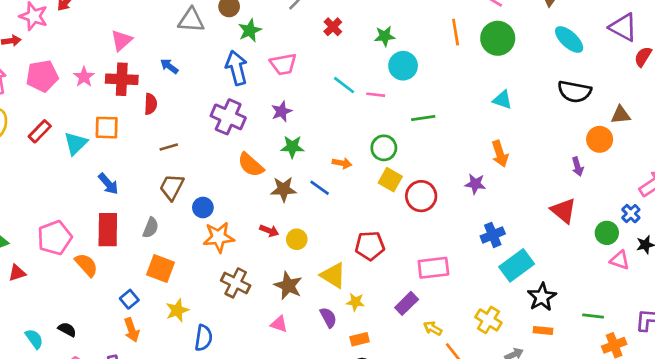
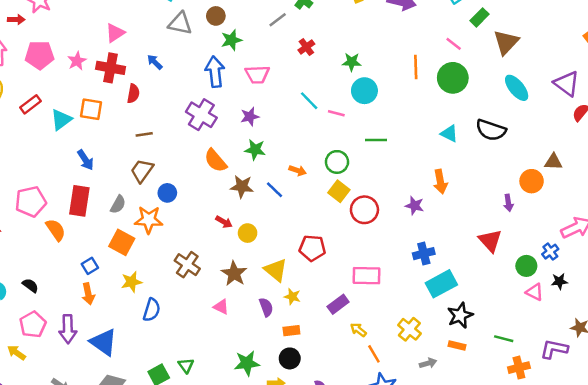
black semicircle: (574, 92) -> (491, 130), moved
orange star: (219, 237) -> (149, 220), moved

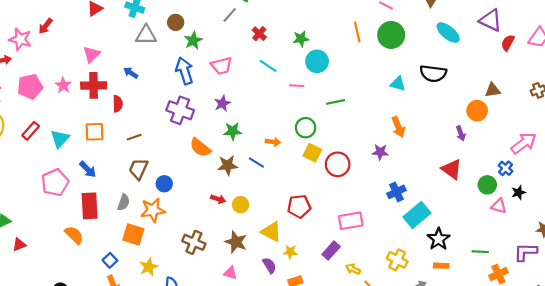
cyan line: (309, 101) -> (268, 66), moved
orange square: (91, 109) -> (94, 132), moved
pink pentagon: (31, 202) -> (55, 183), moved

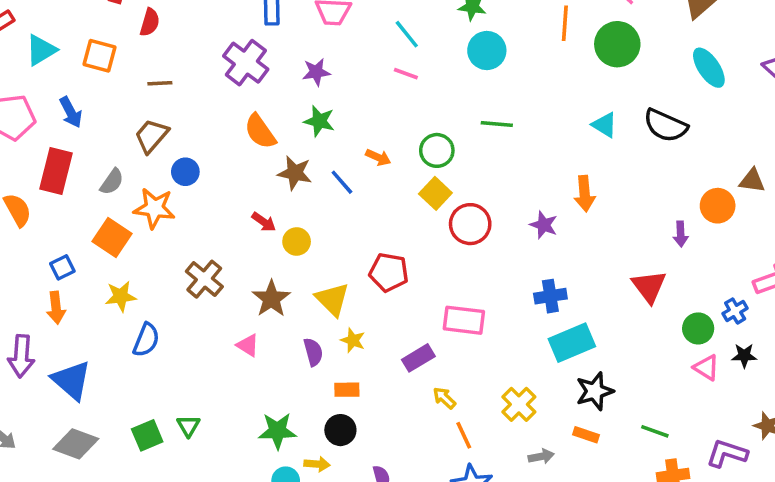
pink line: (297, 86) -> (406, 74), moved

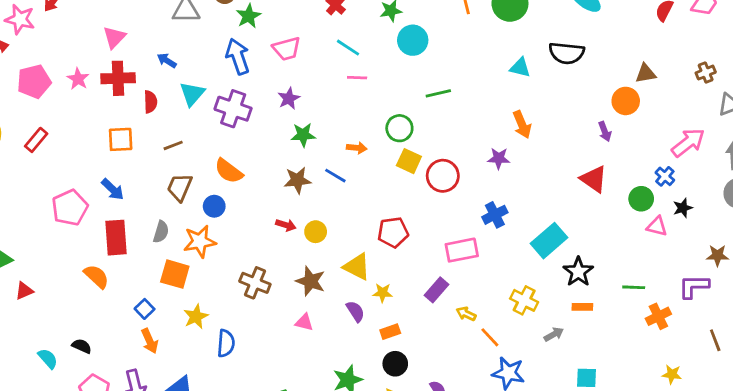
cyan triangle: (41, 50) -> (192, 94), moved
orange semicircle: (260, 131) -> (229, 171), moved
blue cross: (550, 296) -> (495, 215), moved

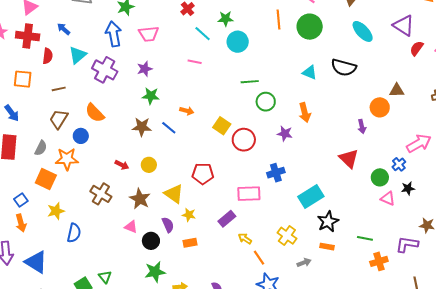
cyan line: (348, 48) -> (203, 34), moved
green circle: (399, 128) -> (266, 102), moved
red arrow: (286, 225) -> (122, 165), moved
black circle: (395, 364) -> (151, 241), moved

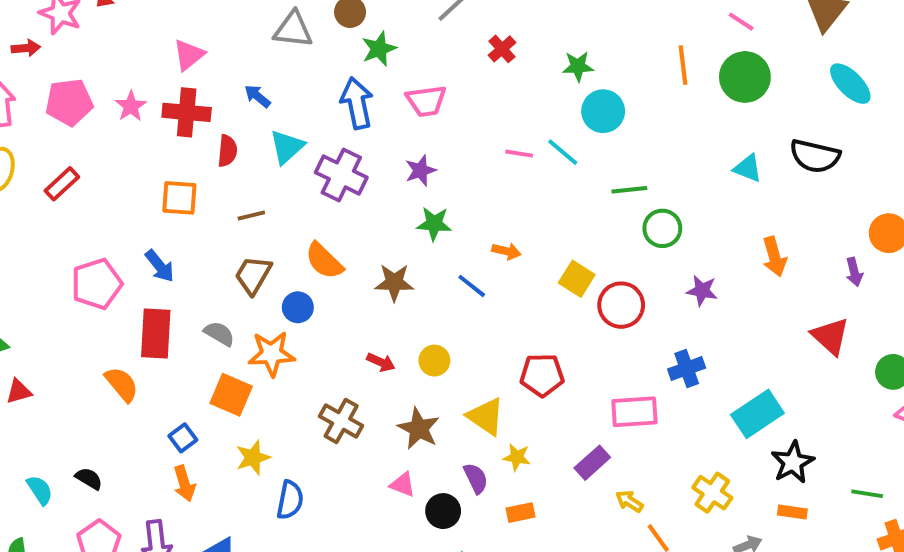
cyan line: (203, 34) -> (563, 152), moved
orange arrow: (305, 113) -> (774, 257), moved
brown star: (142, 127) -> (394, 282), moved
gray semicircle: (41, 148) -> (219, 334), turned -84

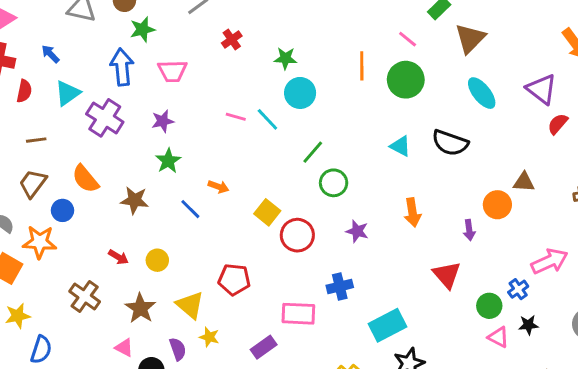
green line: (629, 190) -> (313, 152), turned -50
green star: (434, 224) -> (168, 161), turned 30

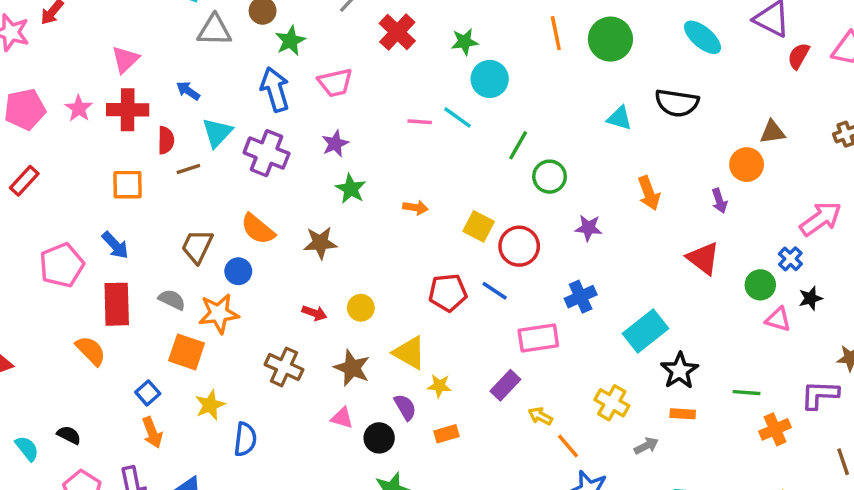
red cross: (232, 40) -> (397, 32), size x1.5
brown line: (36, 140) -> (188, 169), moved
blue line: (190, 209) -> (495, 291), moved
red pentagon: (234, 279) -> (448, 293), moved

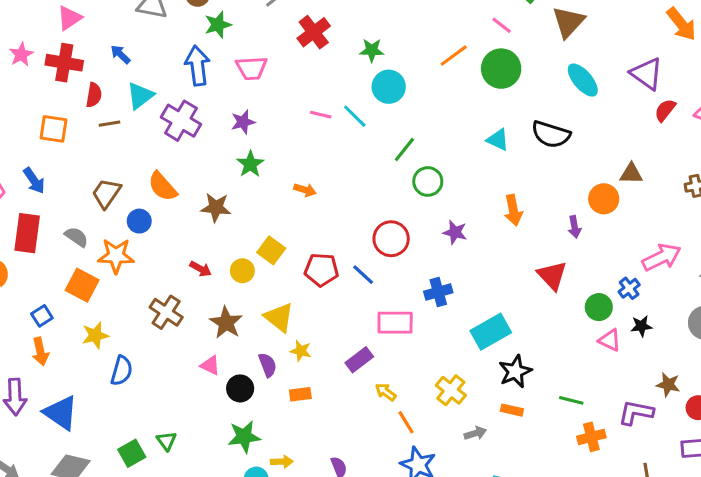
orange line: (556, 33) -> (454, 56), turned 56
yellow square: (479, 226) -> (271, 250), moved

